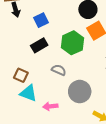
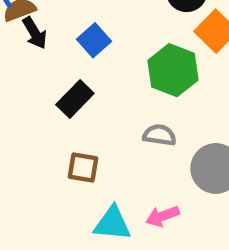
black rectangle: (39, 45) -> (75, 99), moved
cyan triangle: (28, 93) -> (112, 224), moved

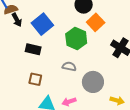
blue square: (94, 40) -> (42, 24), size x1.5
black rectangle: (75, 99) -> (33, 49), turned 56

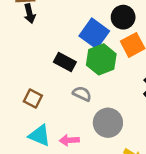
blue square: (42, 24) -> (94, 33), moved, turned -30
black rectangle: (33, 49) -> (65, 62), moved

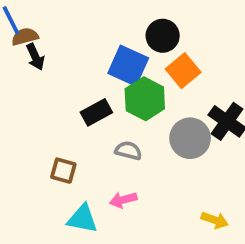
black rectangle: (65, 62) -> (96, 112), turned -45
gray circle: (108, 123) -> (190, 138), moved
pink arrow: (69, 140) -> (123, 200), moved

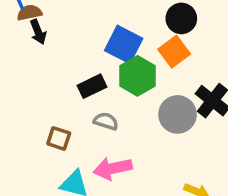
black circle: (163, 36) -> (181, 18), moved
gray semicircle: (128, 151) -> (106, 121), moved
pink arrow: (123, 200) -> (113, 168), size x1.5

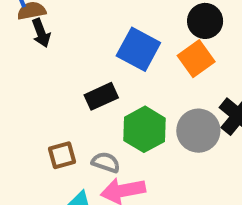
green hexagon: (137, 76) -> (144, 129), moved
gray semicircle: (106, 121) -> (106, 162), moved
brown square: (59, 138) -> (62, 155), turned -35

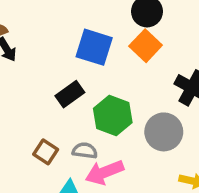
gray circle: (198, 131) -> (164, 132), moved
brown square: (62, 155) -> (46, 152), turned -30

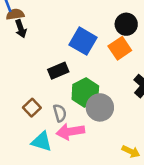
gray circle: (164, 132) -> (100, 107), moved
gray semicircle: (85, 151) -> (60, 113), turned 54

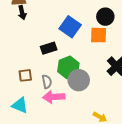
orange square: (120, 48) -> (99, 35), turned 30
brown square: (32, 108) -> (25, 75), turned 32
cyan triangle: (42, 142) -> (20, 105), moved

